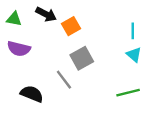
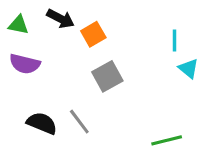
cyan triangle: (134, 55) -> (189, 69), moved
gray line: (64, 80) -> (79, 122), moved
green line: (128, 93) -> (167, 140), moved

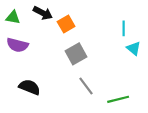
gray line: (79, 122) -> (86, 86), moved

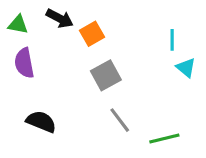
purple semicircle: (17, 45) -> (24, 63), turned 65

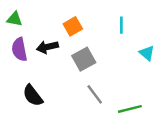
black arrow: (60, 18) -> (47, 47), moved, turned 140
cyan line: (172, 40) -> (121, 25), moved
black semicircle: (41, 122) -> (33, 96), turned -150

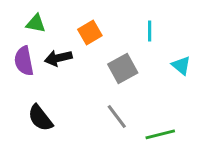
green triangle: (15, 19) -> (36, 24), moved
gray square: (84, 59) -> (123, 68), moved

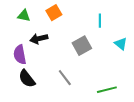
orange square: (90, 32) -> (54, 13), moved
purple semicircle: (24, 61) -> (20, 55), moved
gray line: (117, 116) -> (65, 78), moved

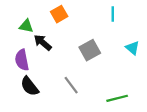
green triangle: (24, 16) -> (26, 26), moved
cyan line: (100, 21) -> (113, 14), moved
black arrow: (39, 39) -> (43, 42), turned 54

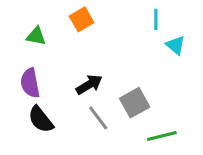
black arrow: (43, 42) -> (89, 85), moved, turned 108
cyan triangle: (132, 48) -> (175, 45), moved
gray square: (90, 50) -> (135, 103), moved

